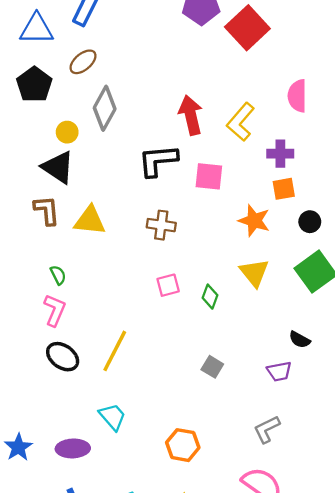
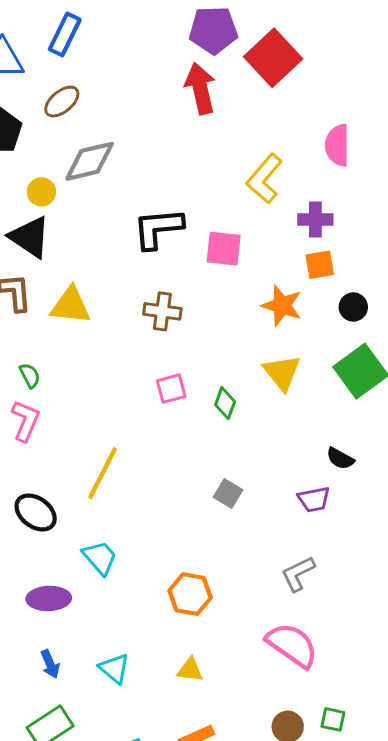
gray diamond: (105, 108) -> (90, 161), turned 48
red arrow: (191, 115) -> (200, 88), moved
black ellipse: (63, 357) -> (36, 512), moved

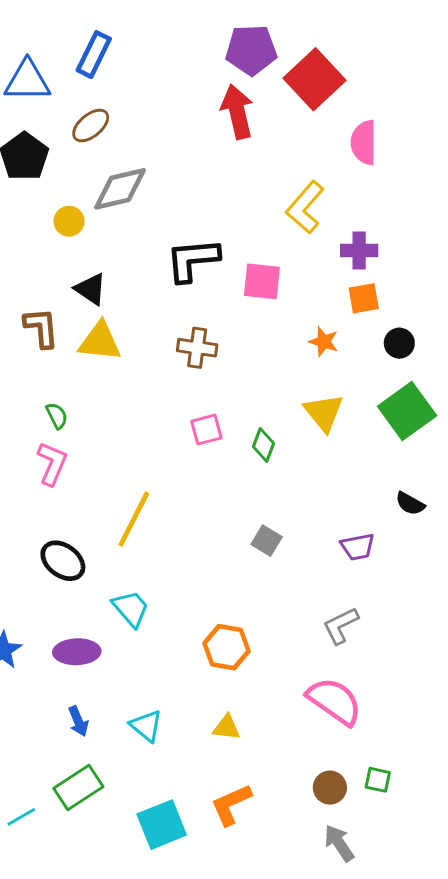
pink semicircle: (337, 145) -> (364, 142), moved
black triangle: (30, 237) -> (91, 289), moved, size x0.7
orange star: (282, 306) -> (324, 342), size x0.7
black semicircle: (340, 459) -> (410, 504), moved

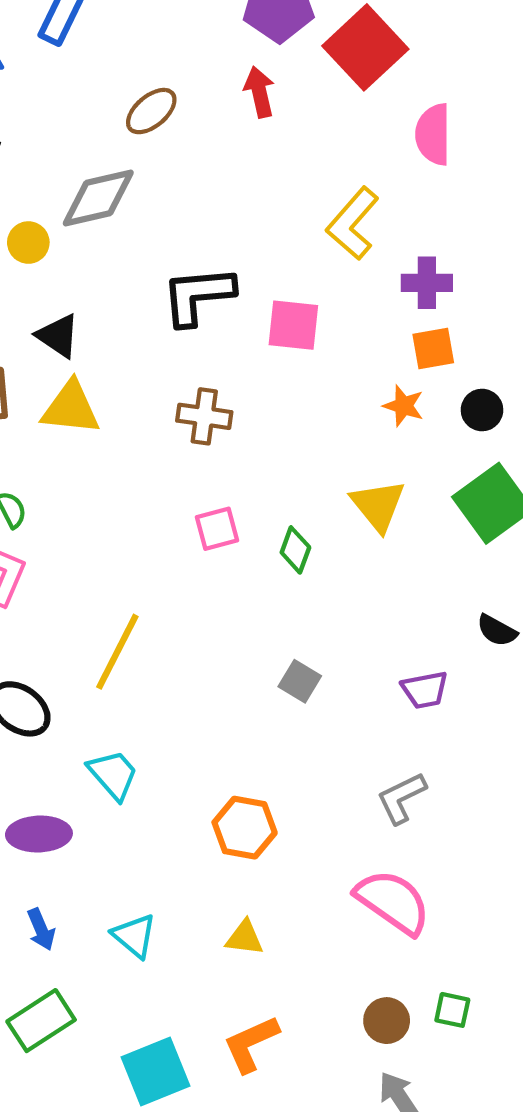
red arrow: (237, 112) -> (259, 92), size x0.7
brown ellipse: (91, 126) -> (151, 111), moved
orange star: (324, 342) -> (404, 406), moved

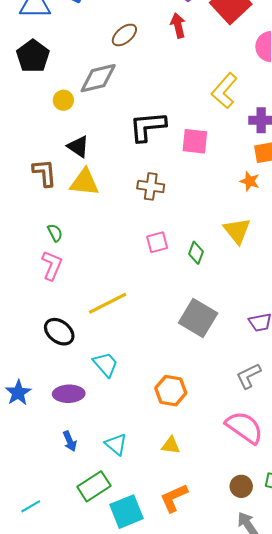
yellow line: (117, 652) -> (108, 303), turned 36
gray square: (300, 681) -> (198, 318), size x1.8
green rectangle: (41, 1021) -> (94, 486), moved

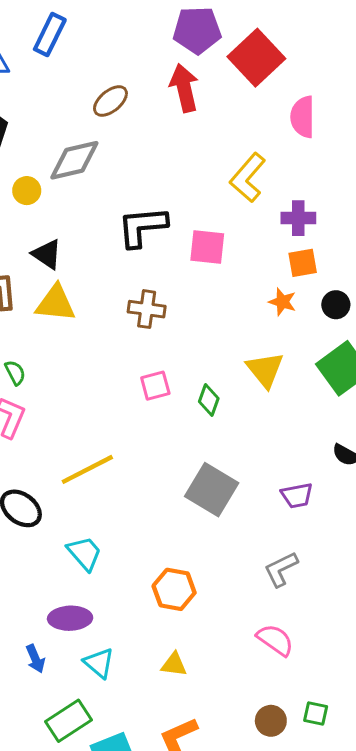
red arrow: (178, 26) -> (184, 88), size x1.4
purple ellipse: (69, 394) -> (70, 618), moved
pink semicircle: (244, 427) -> (275, 640), size x0.7

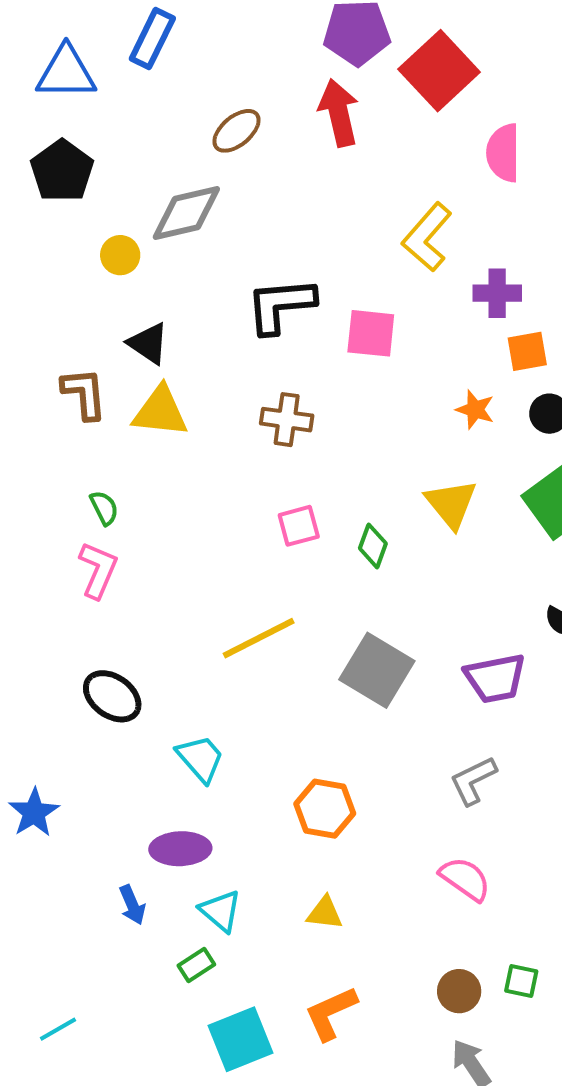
orange square: (303, 263) -> (527, 351), moved
yellow line: (87, 469) -> (259, 638), moved
purple trapezoid: (297, 495) -> (495, 678), size x1.4
green rectangle: (69, 721) -> (196, 965), moved, size x0.6

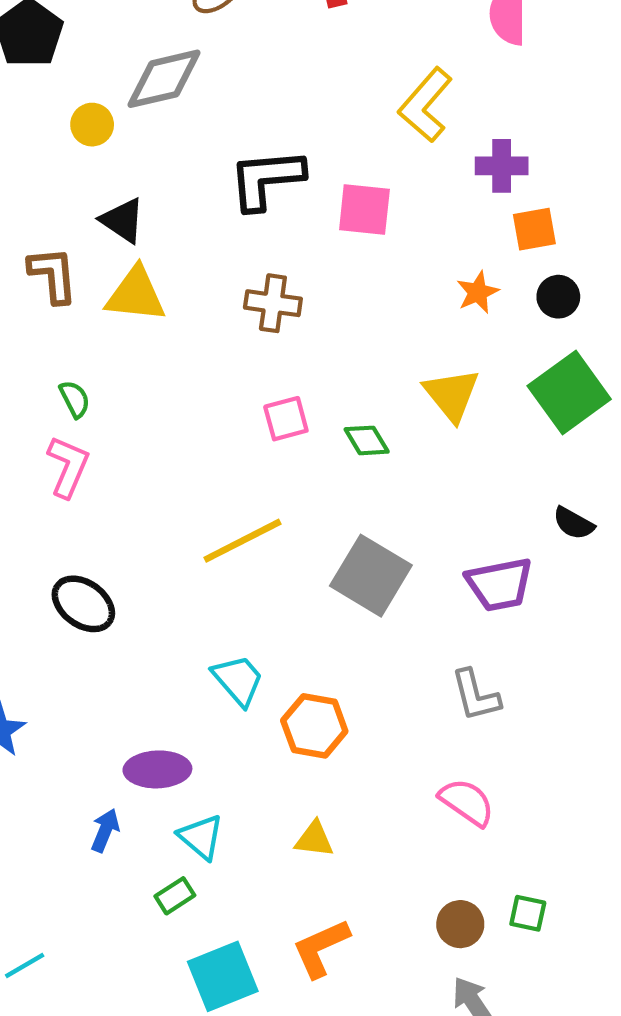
orange star: (475, 410) -> (478, 292), turned 30
green diamond: (373, 546) -> (367, 440), turned -51
cyan trapezoid: (200, 758) -> (238, 680), moved
gray L-shape: (473, 781) -> (476, 695), turned -78
blue arrow: (132, 905) -> (105, 830), turned -135

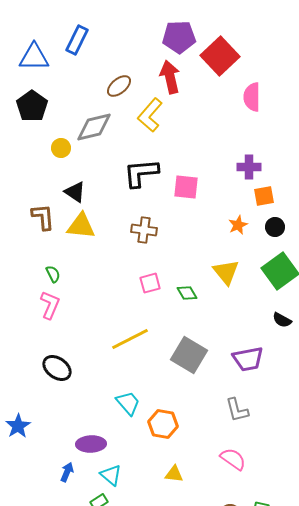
yellow L-shape: (425, 105) -> (150, 115), moved
black semicircle: (574, 523) -> (282, 320), moved
yellow triangle: (314, 839) -> (174, 474), moved

